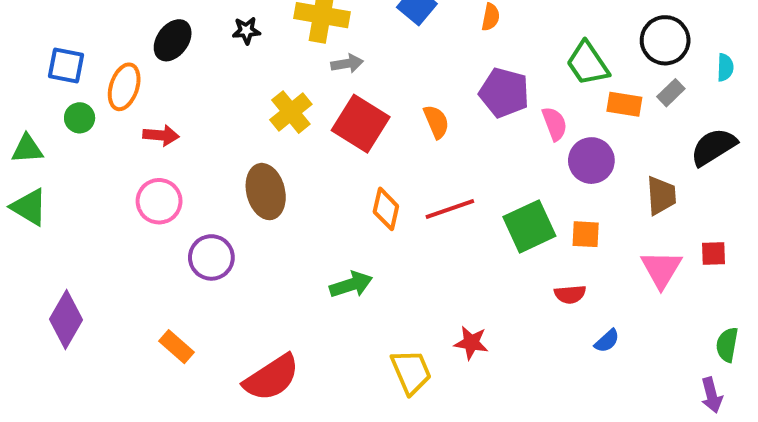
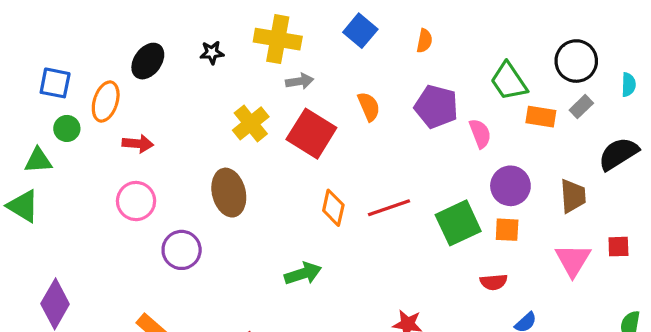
orange semicircle: (436, 122) -> (369, 107), moved
green triangle: (27, 149) -> (38, 161), moved
purple circle: (591, 161) -> (510, 186), moved

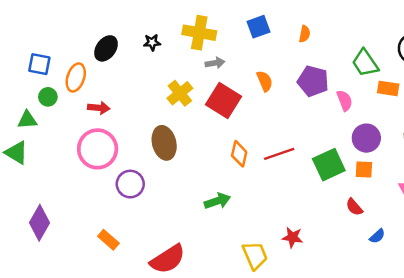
blue square: (360, 31) -> (259, 27), turned 30
pink circle: (136, 201) -> (98, 149), size x1.4
red semicircle: (494, 282) -> (354, 207), turned 54

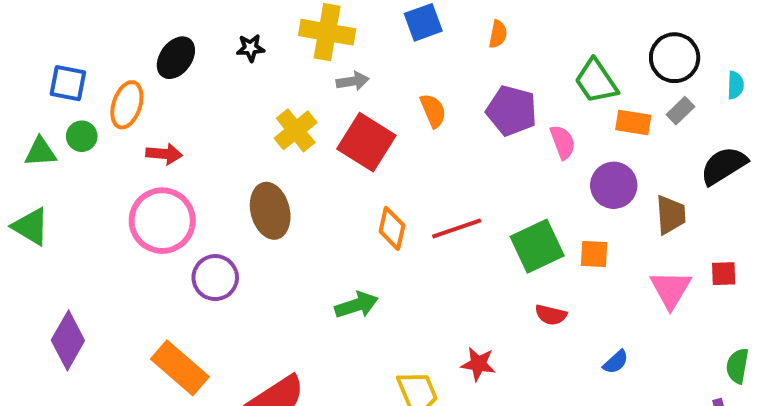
green triangle: (27, 120) -> (40, 152), moved
purple circle: (366, 138) -> (614, 185), moved
red semicircle: (354, 207) -> (551, 315), moved, turned -36
orange rectangle: (108, 240) -> (180, 368), size x1.6

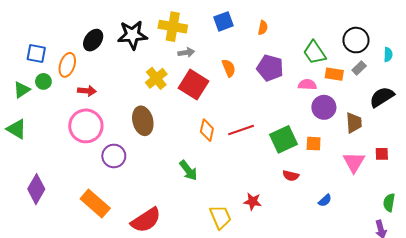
black star: (251, 48) -> (132, 35), size x2.0
pink semicircle: (563, 142) -> (307, 85), moved, turned -66
green triangle: (40, 152) -> (22, 90), turned -30
green arrow: (357, 305) -> (188, 170), turned 70

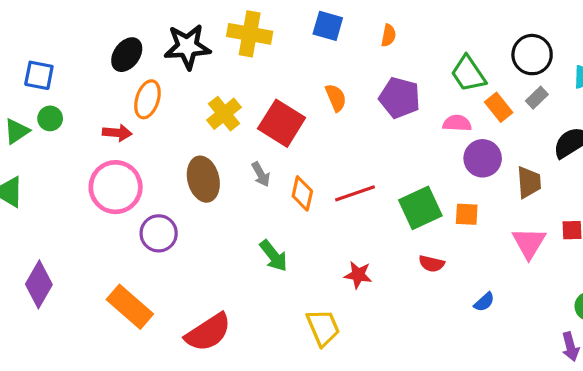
blue square: (224, 21) -> (328, 26), turned 36
gray arrow: (186, 52) -> (261, 174), moved, turned 70
orange ellipse: (67, 65) -> (147, 99), moved
orange rectangle: (334, 74) -> (499, 107), turned 42
red star: (252, 201) -> (358, 275), moved

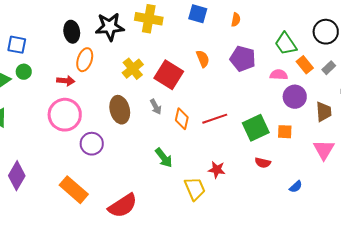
black ellipse: (127, 55) -> (72, 32), turned -45
gray rectangle: (537, 98) -> (329, 68), moved
yellow trapezoid: (323, 328) -> (195, 189), moved

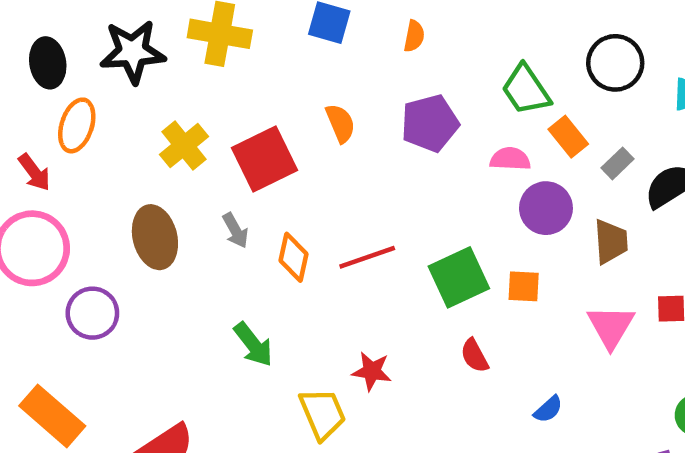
purple pentagon: (243, 59) -> (430, 123), turned -30
gray rectangle: (329, 68) -> (617, 163), moved
red square: (169, 75) -> (264, 159), turned 32
red arrow: (66, 81) -> (34, 172), turned 48
red semicircle: (263, 163) -> (474, 356), turned 49

